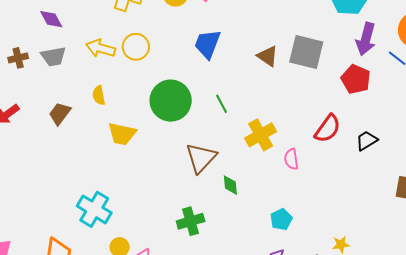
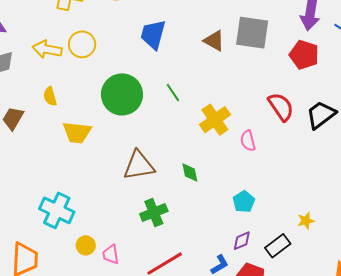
red semicircle: (328, 129) -> (281, 107), turned -64
black trapezoid: (367, 141) -> (321, 115), size x1.4
brown triangle: (201, 158) -> (139, 165), moved, turned 44

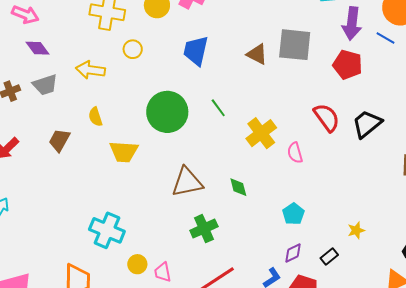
yellow circle: (82, 44) -> (133, 49), moved, size x0.7
black rectangle: (278, 246) -> (329, 257), size x0.7

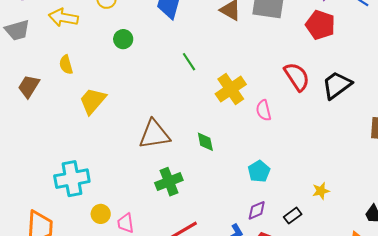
green circle: (167, 112) -> (123, 39), moved, size x0.5
yellow trapezoid: (124, 152) -> (93, 101), turned 124
cyan cross: (107, 230) -> (72, 179), turned -36

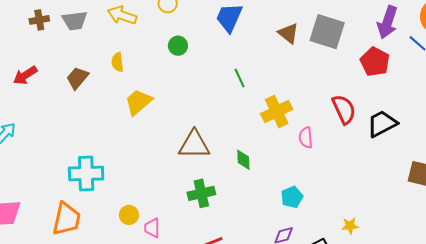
cyan cross: (72, 179) -> (86, 174), moved

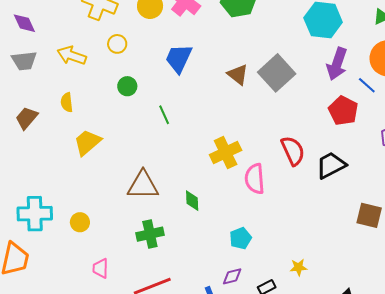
gray square: (327, 32) -> (277, 73), turned 30
red pentagon: (375, 62) -> (343, 111), moved
green line: (240, 78) -> (164, 115), moved
pink semicircle: (306, 138) -> (255, 179), size x1.4
yellow circle: (129, 215) -> (80, 222), moved

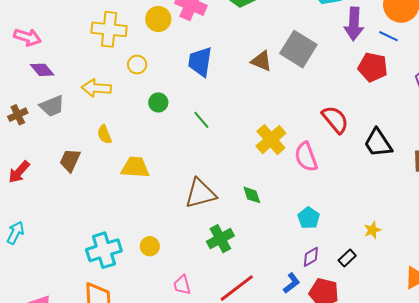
yellow trapezoid: (87, 142) -> (135, 167), turned 60
black trapezoid: (331, 165) -> (378, 143), moved, turned -80

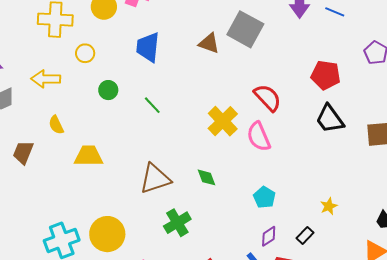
red pentagon: (373, 67) -> (326, 75), moved
red semicircle: (335, 119) -> (268, 98), moved
yellow circle: (150, 246) -> (107, 234), size x1.8

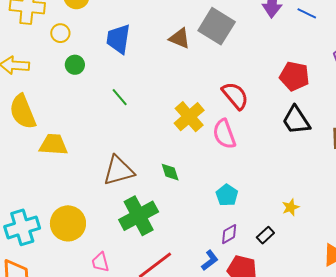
yellow circle: (85, 53) -> (60, 33), moved
green circle: (108, 90) -> (75, 65), moved
yellow semicircle: (56, 125) -> (23, 112), size x1.8
green cross: (177, 223) -> (139, 216), size x1.4

